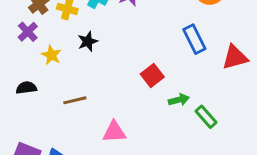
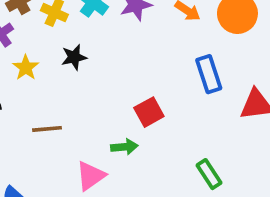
green arrow: (179, 100) -> (124, 147), moved
pink triangle: (114, 132) -> (91, 176), turned -40

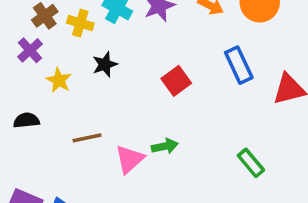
red square: (149, 112) -> (176, 81), moved
pink triangle: (91, 176) -> (129, 159), moved

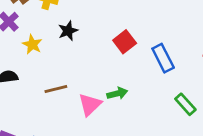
blue rectangle: (239, 65) -> (163, 58), moved

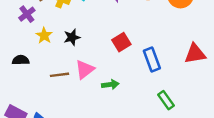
black star: (68, 31) -> (72, 37), moved
pink triangle: (90, 104) -> (85, 69), moved

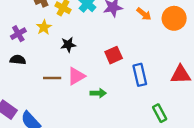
purple cross: (27, 14) -> (18, 34), moved
yellow star: (44, 35) -> (44, 27), moved
green rectangle: (166, 100) -> (160, 113), moved

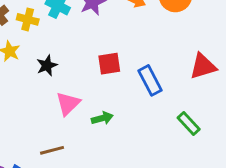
red square: (114, 55) -> (109, 64), turned 30
brown line: (52, 78) -> (52, 150), moved

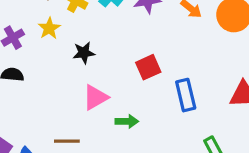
red square: (109, 64) -> (148, 67), turned -30

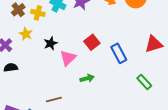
pink triangle: (95, 97) -> (68, 58), moved

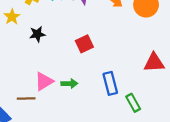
blue rectangle: (119, 53) -> (110, 83), moved
pink triangle: (68, 58) -> (44, 81), moved

